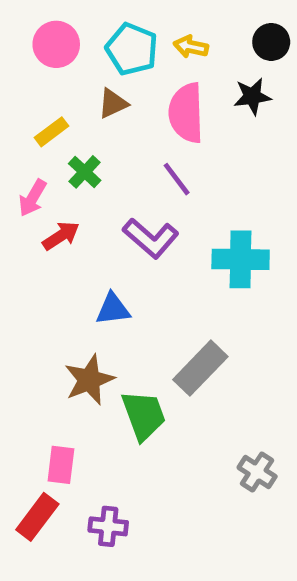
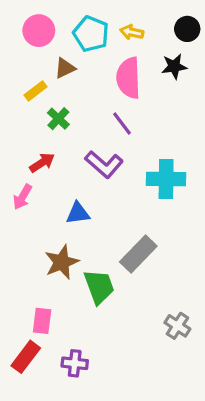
brown triangle: (113, 103) -> (65, 68), moved
pink arrow: (33, 198) -> (22, 197), moved

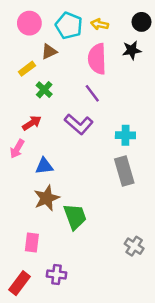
cyan cross: (166, 179) -> (125, 135), size x0.7
blue triangle: (78, 213) -> (44, 166), moved
gray rectangle: (138, 254) -> (124, 171), moved, turned -60
red rectangle: (26, 357) -> (20, 283), moved

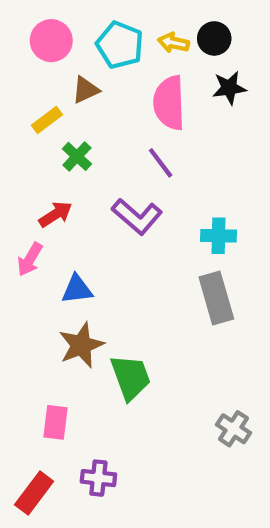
black circle: (142, 22) -> (214, 38), moved

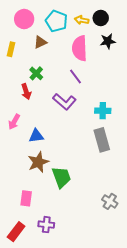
yellow rectangle: (47, 120) -> (11, 49), moved, turned -40
red arrow: (56, 214) -> (26, 92), moved, turned 105

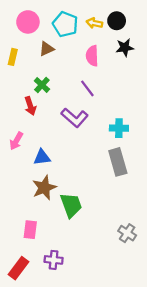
pink semicircle: (80, 48) -> (92, 56), size x0.7

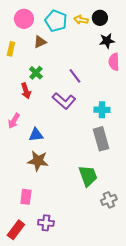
pink semicircle: (92, 56) -> (114, 62), moved
brown star: (44, 188) -> (38, 161), turned 30
green trapezoid: (71, 205) -> (88, 176), moved
gray cross: (127, 233) -> (109, 200), turned 35

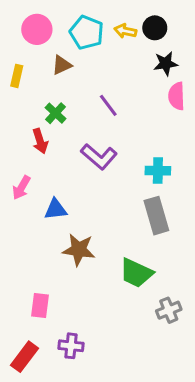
purple line: (75, 76) -> (108, 105), moved
brown star: (38, 161) -> (79, 250), moved
green trapezoid: (88, 176) -> (136, 273), turned 135

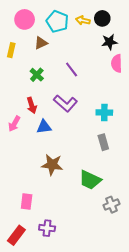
red arrow: (40, 141) -> (32, 105), moved
blue triangle: (56, 209) -> (44, 127), moved
gray rectangle: (156, 216) -> (103, 142), size x0.7

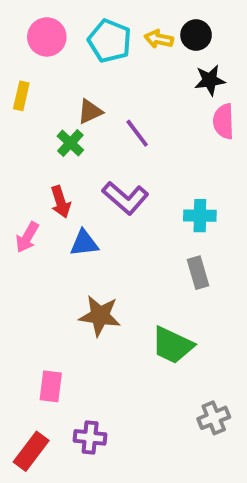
brown triangle: (41, 43) -> (90, 112), moved
gray cross: (111, 205) -> (214, 418), moved

